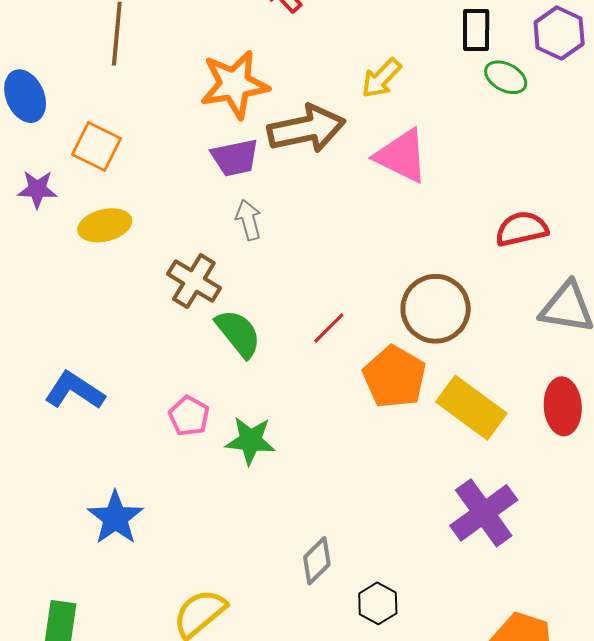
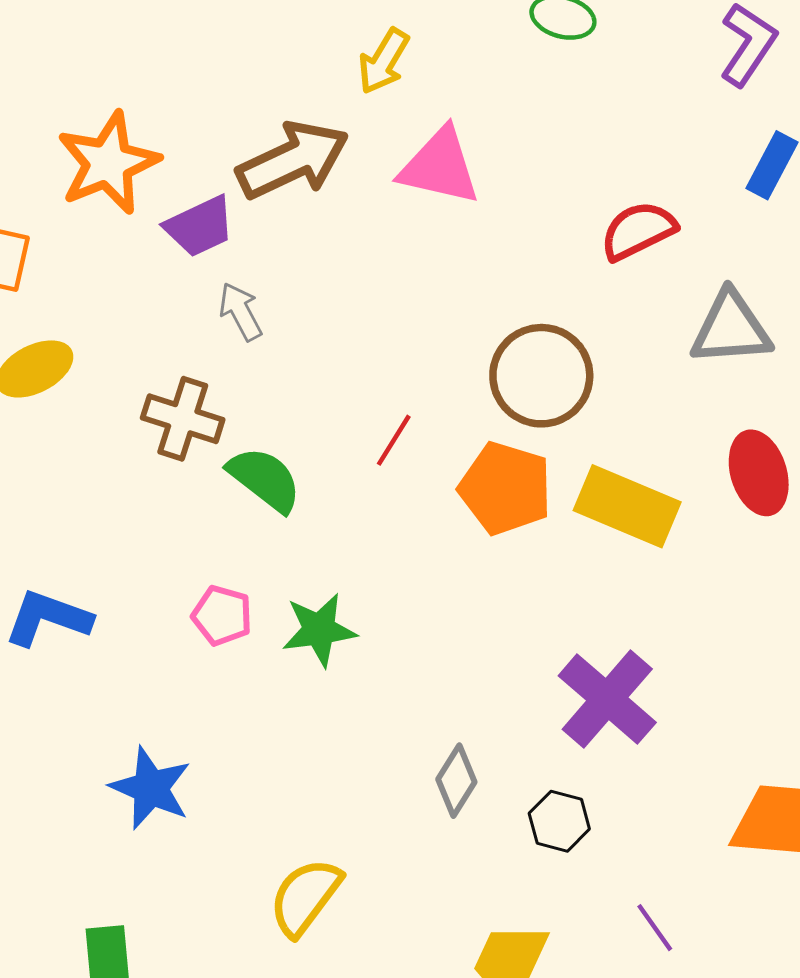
orange star: (234, 84) -> (108, 163), moved
purple cross: (484, 513) -> (607, 699), moved

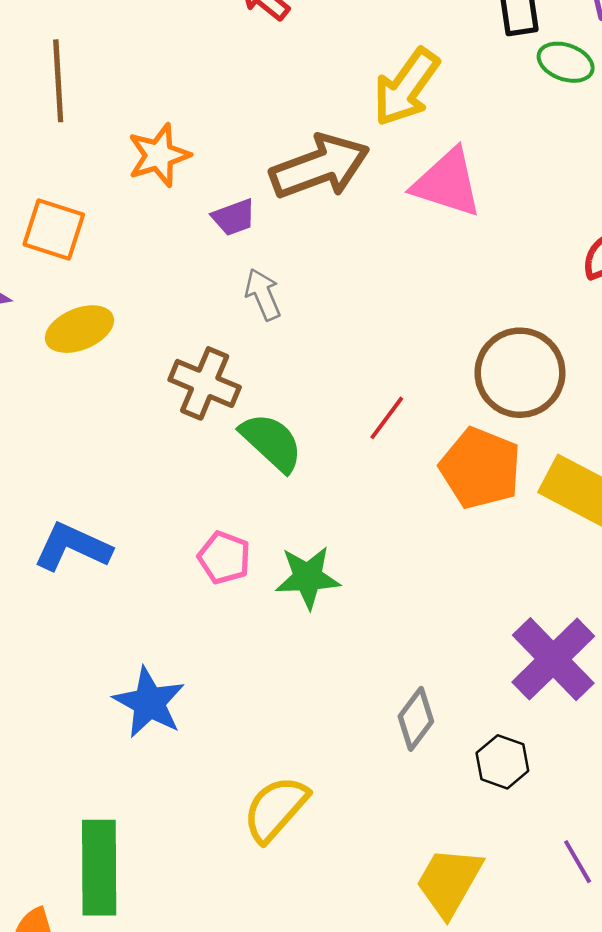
yellow arrow: (384, 61) -> (406, 87), size x1.4
orange star: (108, 163) -> (159, 155), size x0.7
purple trapezoid: (200, 226) -> (234, 217), size x0.7

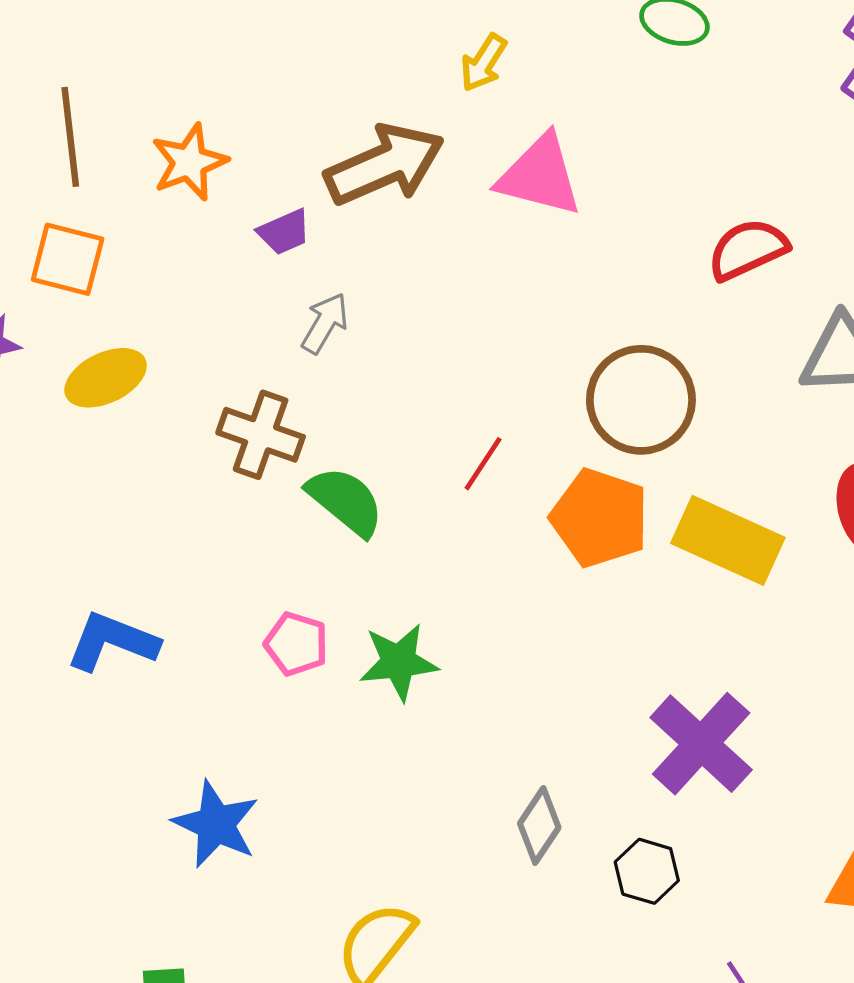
brown line: (58, 81) -> (70, 137), moved
yellow arrow: (406, 87) -> (483, 63), size x0.6
gray arrow: (263, 294) -> (325, 323), turned 57

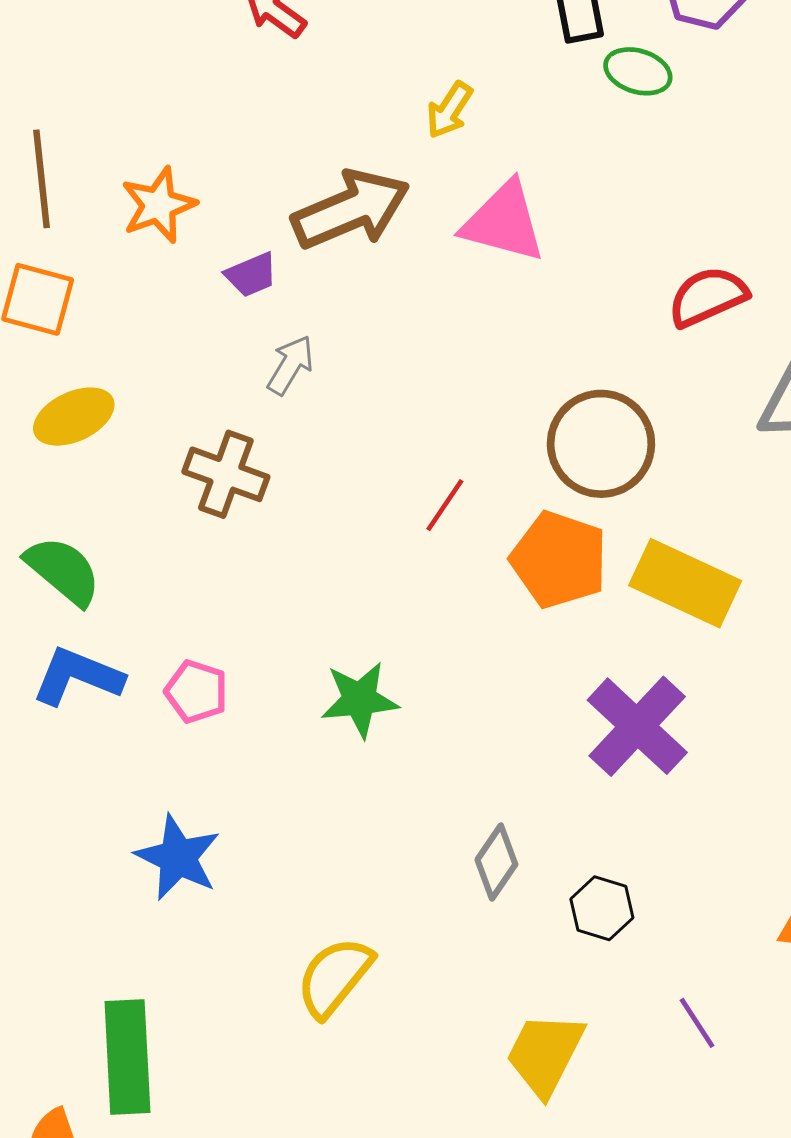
green semicircle: (345, 501) -> (63, 571), moved
pink pentagon: (296, 644) -> (196, 691), moved
purple cross: (701, 744) -> (637, 726), moved

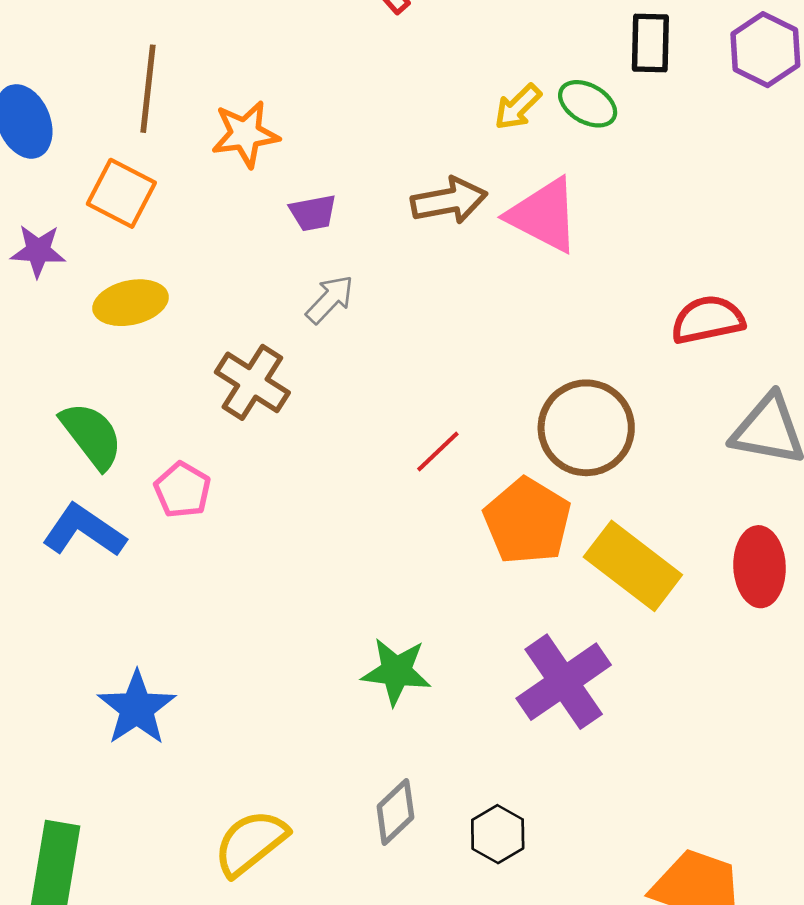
green ellipse: (638, 71) -> (588, 104), moved
brown arrow: (351, 209) -> (449, 201), moved, size x0.7
pink pentagon: (196, 691) -> (182, 490), moved
green star: (360, 700) -> (396, 671), moved
gray diamond: (496, 862) -> (395, 812), moved

